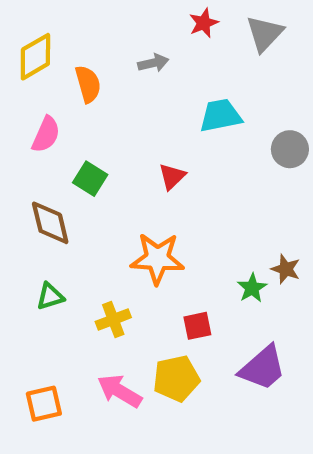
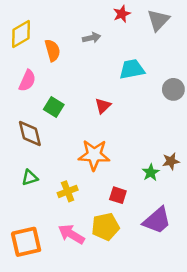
brown star: (286, 269) -> (171, 161), turned -30
red square: (197, 326) -> (118, 195), turned 30
orange square: (44, 404) -> (26, 242), size x1.4

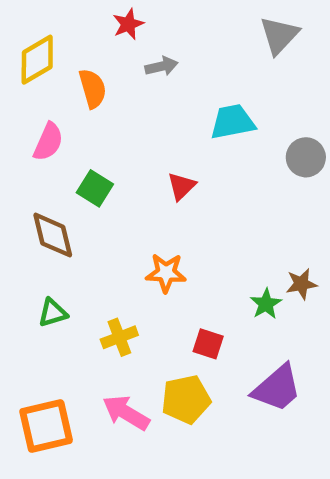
red star: (122, 14) -> (128, 24), moved
orange star: (94, 155) -> (166, 273), size x0.7

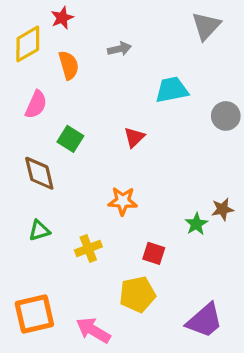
red star: (128, 24) -> (62, 18), moved
purple trapezoid: (277, 388) -> (205, 320), moved
pink arrow: (126, 413) -> (93, 330), moved

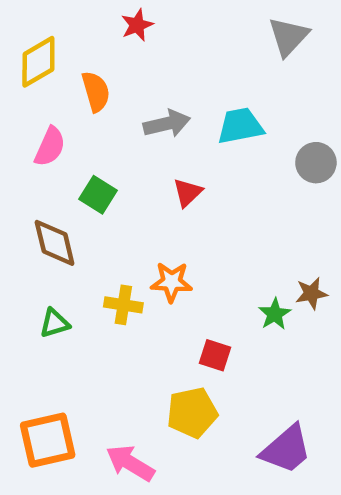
red star: (62, 18) -> (137, 25), moved
gray arrow: (119, 49) -> (167, 124), moved, size x1.4
yellow cross: (88, 248) -> (123, 305), moved, turned 30

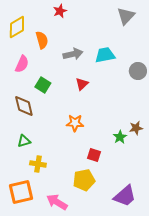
yellow cross: (123, 305) -> (38, 164), moved

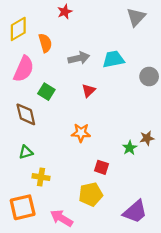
pink semicircle: (22, 64) -> (24, 69), size x1.4

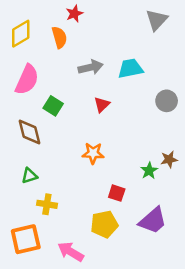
orange semicircle: (45, 43) -> (59, 37), moved
gray circle: (149, 76) -> (167, 101), moved
purple trapezoid: (135, 212) -> (153, 220), moved

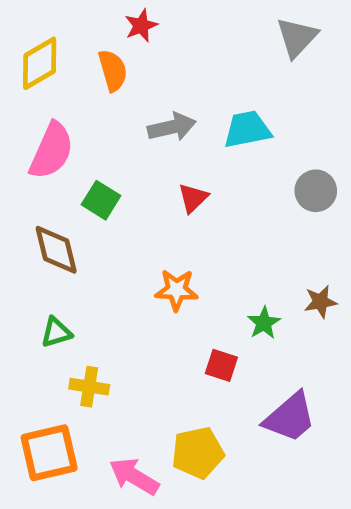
green star: (149, 171) -> (264, 323), moved
yellow pentagon: (104, 224) -> (198, 453), moved

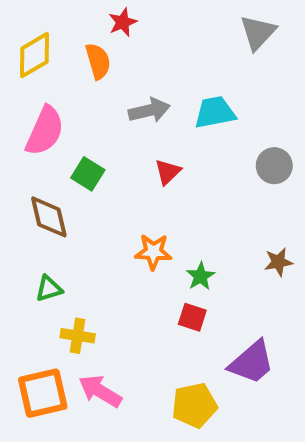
green star: (264, 323) -> (201, 276), moved
yellow pentagon: (198, 453) -> (194, 405), moved
pink arrow: (134, 476) -> (100, 391), moved

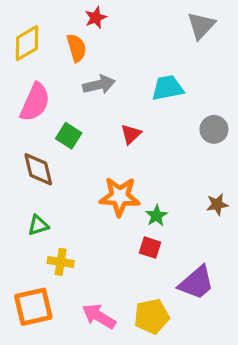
gray arrow: (149, 110) -> (99, 85), moved
orange star: (153, 252) -> (120, 196), size x1.4
pink arrow: (100, 391) -> (99, 316), moved

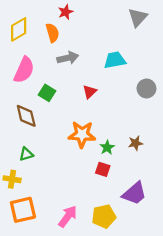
brown star: (217, 204) -> (136, 143), moved
yellow cross: (61, 262) -> (12, 179), moved
pink arrow: (99, 316) -> (68, 216), turned 95

